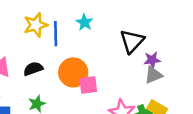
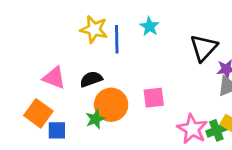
yellow star: (36, 25) -> (94, 29), turned 30
orange circle: (73, 72) -> (111, 105), moved

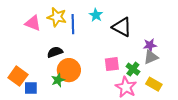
black triangle: (204, 48) -> (122, 27), moved, turned -45
pink triangle: (54, 78) -> (33, 23), moved
pink square: (154, 98) -> (112, 64), moved
green cross: (216, 130) -> (133, 69), moved, turned -32

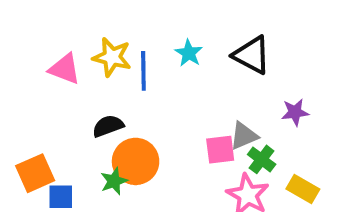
black triangle: (122, 27) -> (252, 55), moved
gray triangle: (151, 57) -> (244, 136), moved
orange square: (18, 76) -> (35, 173), turned 30

